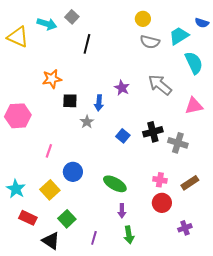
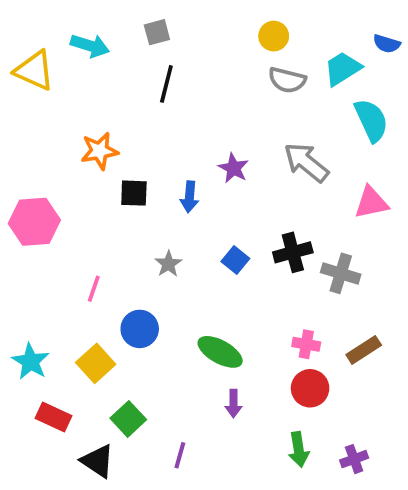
gray square: (72, 17) -> (157, 32), moved, turned 32
gray star: (87, 122) -> (168, 264), moved
purple cross: (185, 228) -> (354, 459), moved
green arrow: (129, 235) -> (299, 450), moved

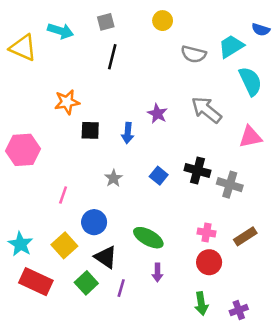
yellow circle: (274, 36) -> (163, 21), moved
black cross: (293, 252) -> (197, 170), turned 30
red rectangle: (54, 417) -> (36, 282), size x1.4
purple line: (180, 455) -> (121, 288), moved
black triangle: (98, 461) -> (106, 257), moved

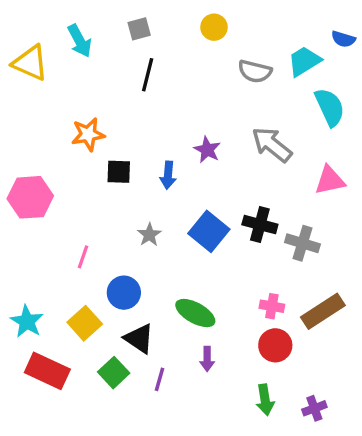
cyan arrow: (60, 31) -> (80, 41), turned 45
blue square: (159, 176) -> (209, 231), size x1.6
brown rectangle: (245, 236) -> (323, 311), size x1.4

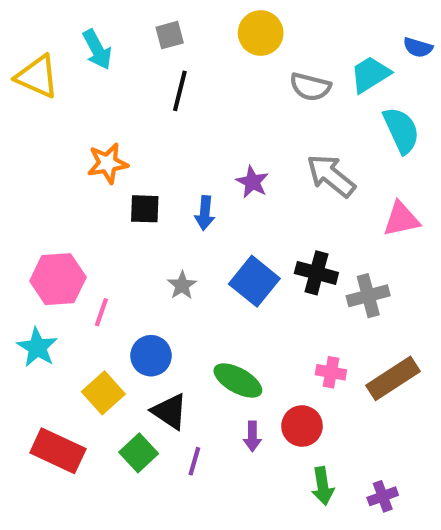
yellow circle: (214, 27) -> (261, 33), size x1.4
pink hexagon: (30, 197) -> (58, 279), moved
gray cross: (302, 243) -> (368, 296), turned -32
cyan star: (27, 322) -> (37, 347), moved
red circle: (275, 345) -> (302, 426), moved

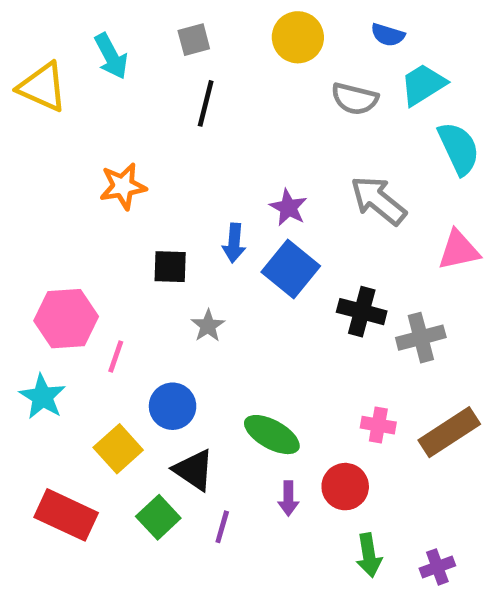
blue semicircle: (418, 47) -> (388, 35), moved
black square: (145, 209) -> (170, 267), moved
blue square: (254, 281) -> (291, 269), moved

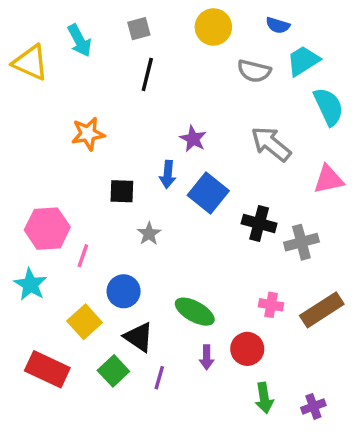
purple star: (288, 208) -> (193, 139), moved

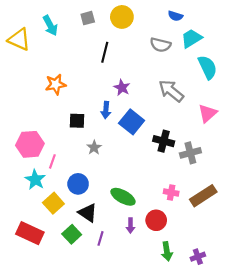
yellow circle: (213, 27) -> (122, 17), moved
black line: (147, 74) -> (105, 52), moved
pink triangle: (329, 179) -> (208, 113), turned -30
cyan star: (30, 284) -> (35, 180), moved

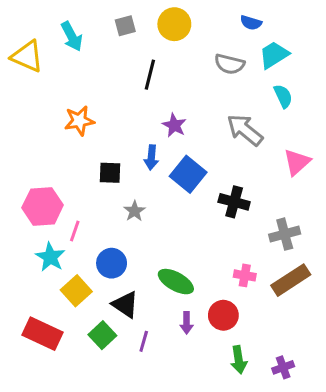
cyan semicircle: (208, 67) -> (283, 96), moved, size x0.7
gray cross: (190, 153) -> (285, 234), moved

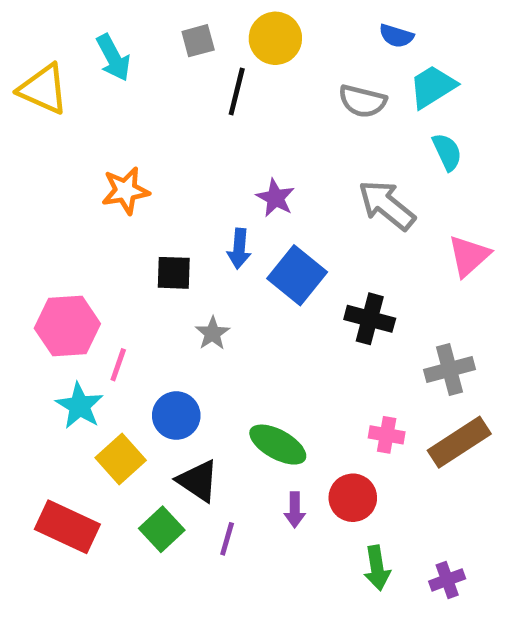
black line: (150, 75) -> (237, 91), moved

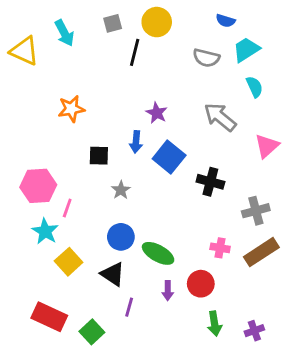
blue circle: (176, 416) -> (121, 237), moved
red rectangle: (67, 527) -> (49, 317), moved
green square: (162, 529) -> (92, 332), moved

